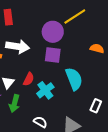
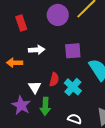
purple circle: (53, 32) -> (58, 15), moved
white arrow: (18, 46) -> (37, 50), size x0.7

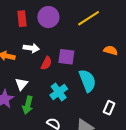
purple circle: (58, 15) -> (48, 17), moved
red semicircle: (54, 79) -> (46, 63), moved

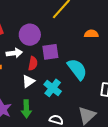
purple circle: (48, 17) -> (30, 35), moved
white triangle: (21, 84) -> (28, 81), moved, turned 32

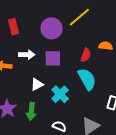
purple circle: (30, 35) -> (51, 28), moved
purple square: (50, 52) -> (53, 58), moved
red semicircle: (33, 63) -> (86, 55), moved

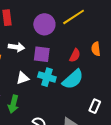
orange semicircle: (106, 46) -> (96, 49), turned -112
cyan semicircle: (87, 79) -> (73, 79), turned 70
cyan cross: (60, 94) -> (47, 77), moved, turned -36

